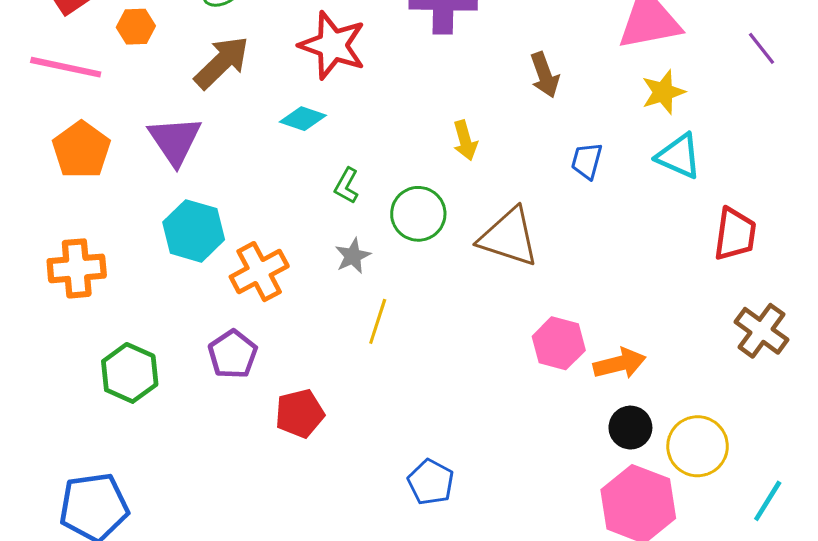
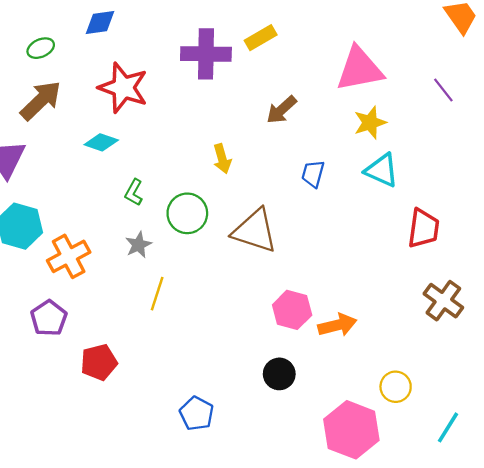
brown arrow: (545, 75) -> (282, 110), turned 68
black circle: (630, 428) -> (279, 374), moved
yellow circle: (698, 446) -> (396, 387), size x0.7

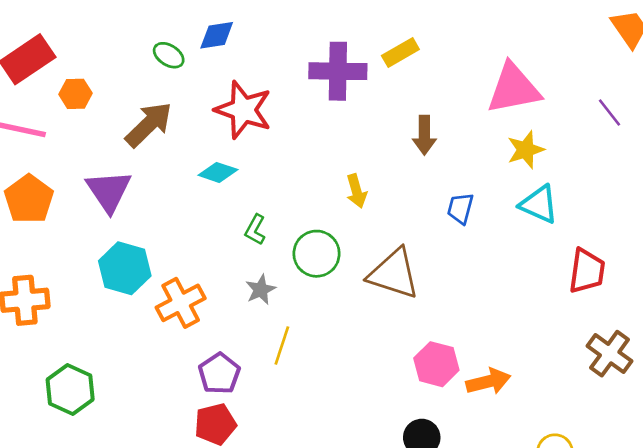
green ellipse: (41, 48) -> (169, 55), moved, turned 56
brown arrow: (282, 110) -> (424, 135), turned -48
purple pentagon: (49, 318) -> (219, 374), moved

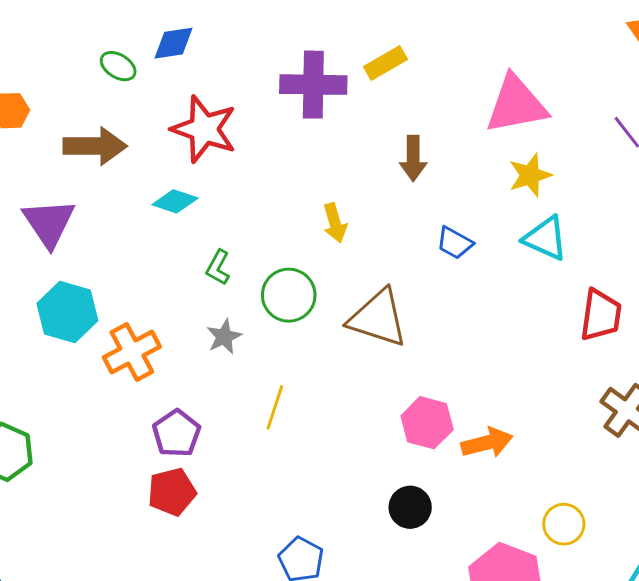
brown arrow: (149, 124) -> (95, 146), turned 44
blue trapezoid: (460, 208) -> (455, 243), turned -76
yellow line: (282, 346) -> (275, 407), moved

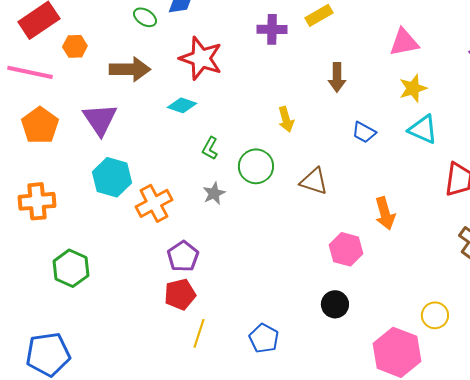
purple cross: (313, 85) -> (272, 29), size x0.7
pink triangle: (516, 105) -> (404, 42), size x0.7
brown triangle: (378, 318) -> (314, 181), size x0.7
yellow line: (275, 407) -> (199, 333), moved
orange arrow: (487, 443) -> (385, 213), moved, turned 88

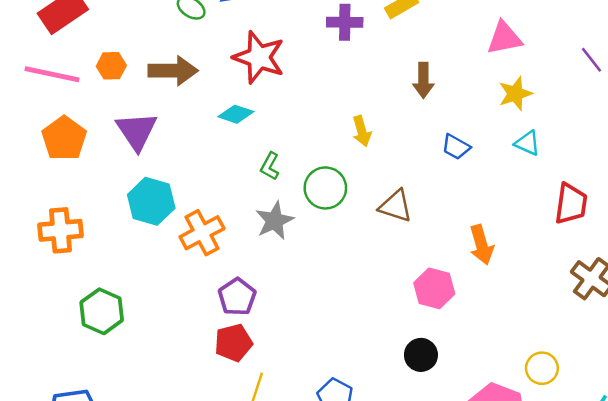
orange hexagon: (75, 46) -> (111, 66), moved
cyan triangle: (423, 129) -> (527, 143), size x0.7
gray star: (214, 193) -> (275, 221), size x1.4

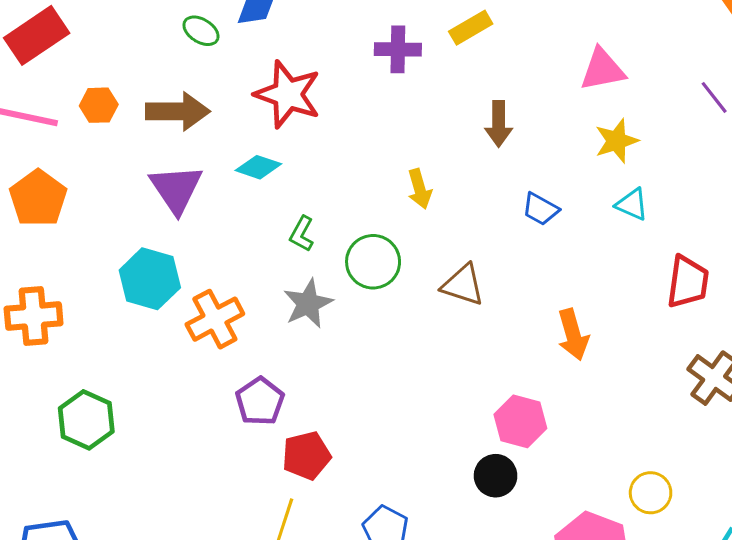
purple triangle: (137, 131) -> (176, 189), moved
pink hexagon: (434, 288) -> (520, 421), moved
red pentagon: (233, 343) -> (306, 456), moved

